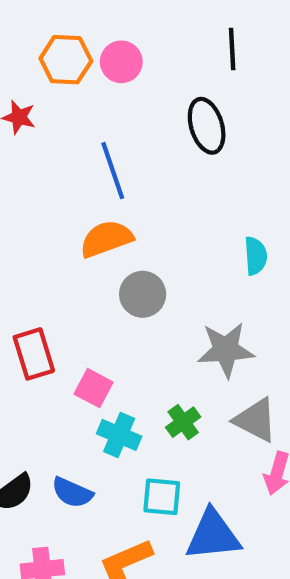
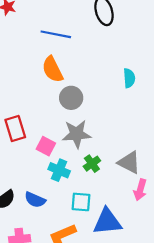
blue line: (113, 171) -> (56, 34), turned -60
orange semicircle: (106, 239) -> (52, 69), turned -96
gray star: (226, 350) -> (77, 134), moved

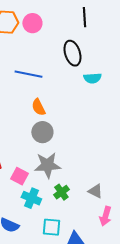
orange semicircle: (52, 69) -> (38, 107), moved, size x0.7
cyan semicircle: (129, 78) -> (92, 78), moved, turned 90
gray triangle: (129, 163) -> (95, 191), size x0.7

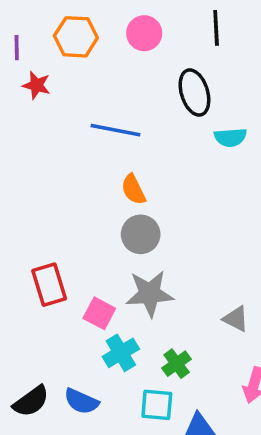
pink circle: (32, 23) -> (144, 33), moved
gray triangle: (95, 191) -> (236, 319), moved
green cross: (61, 192) -> (177, 364), moved
cyan cross: (31, 198) -> (121, 353), turned 36

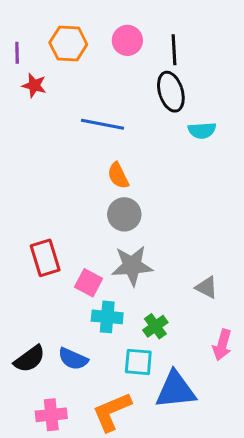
black line: (216, 28) -> (174, 50), moved
cyan cross: (121, 353) -> (107, 317), turned 36

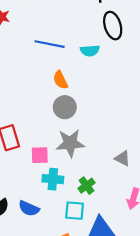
black ellipse: (171, 92) -> (113, 26), moved
cyan semicircle: (202, 130) -> (90, 51), moved
pink square: (89, 283) -> (40, 155), turned -30

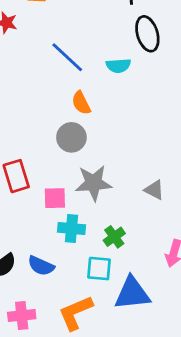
blue line: (50, 44) -> (67, 57), turned 32
gray circle: (65, 107) -> (71, 137), moved
gray triangle: (122, 158) -> (154, 190), moved

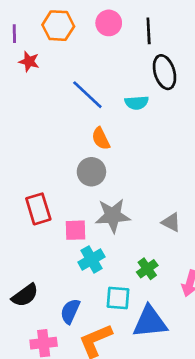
cyan cross: (71, 229) -> (91, 259), turned -35
green cross: (114, 237) -> (147, 269), moved
blue semicircle: (41, 266) -> (70, 311), moved, turned 90

